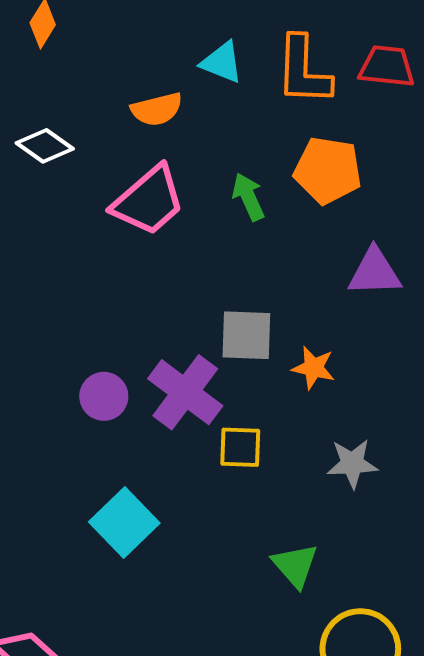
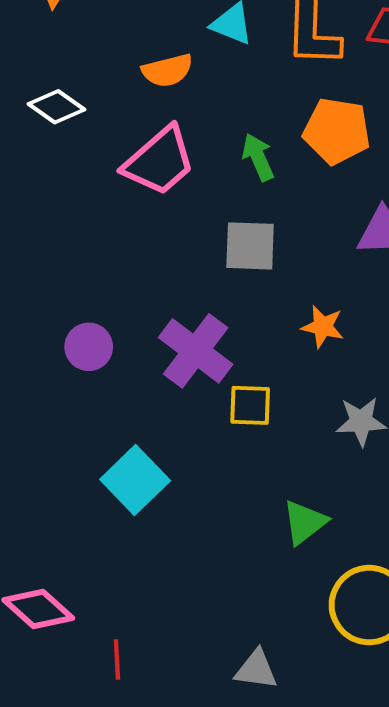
gray square: (246, 335) -> (250, 246), moved
purple circle: (104, 396) -> (89, 347), moved
green triangle: (295, 565) -> (305, 522), turned 33

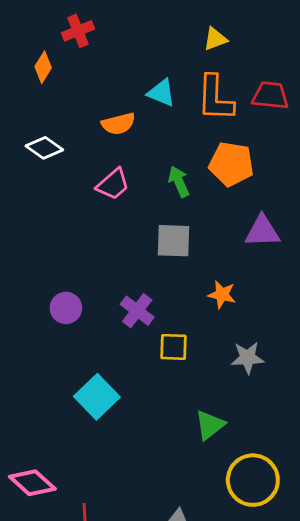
pink trapezoid: (159, 161) -> (113, 184), size x0.7
purple cross: (196, 351) -> (137, 311), size x0.7

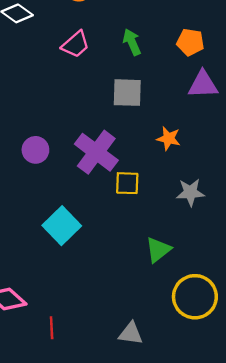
orange pentagon: (231, 164) -> (190, 42), moved, size x0.7
purple cross: (137, 311) -> (96, 152), size x1.5

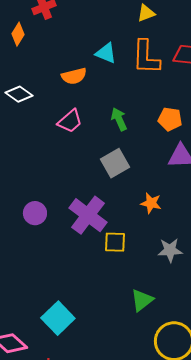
gray square: (127, 93) -> (115, 163), turned -32
cyan square: (62, 226) -> (58, 318), moved

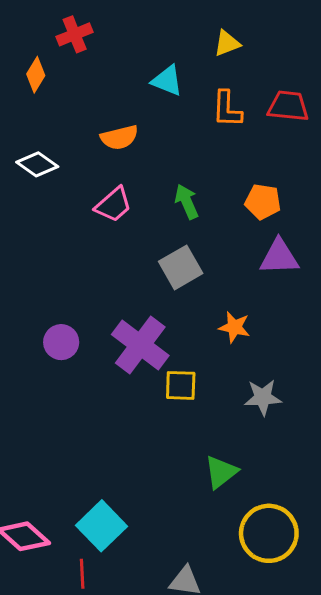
cyan triangle: (106, 53) -> (167, 81), moved
orange L-shape: (146, 57) -> (227, 109), size x0.7
cyan square: (58, 318) -> (101, 526), moved

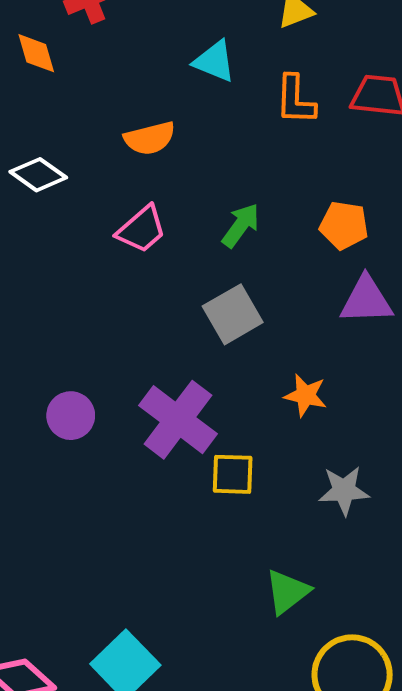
orange diamond: (36, 75) -> (36, 53), turned -48
green arrow: (187, 202) -> (241, 225), turned 60

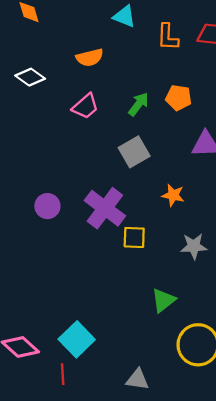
orange pentagon: (344, 225) -> (179, 98), moved

